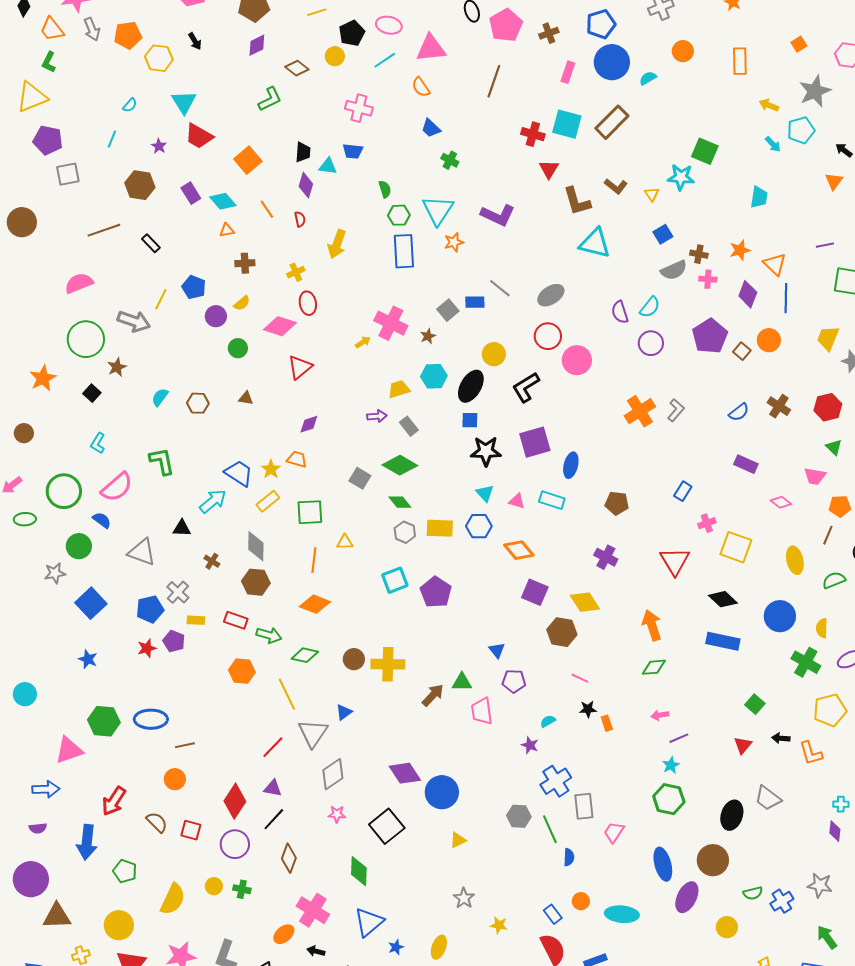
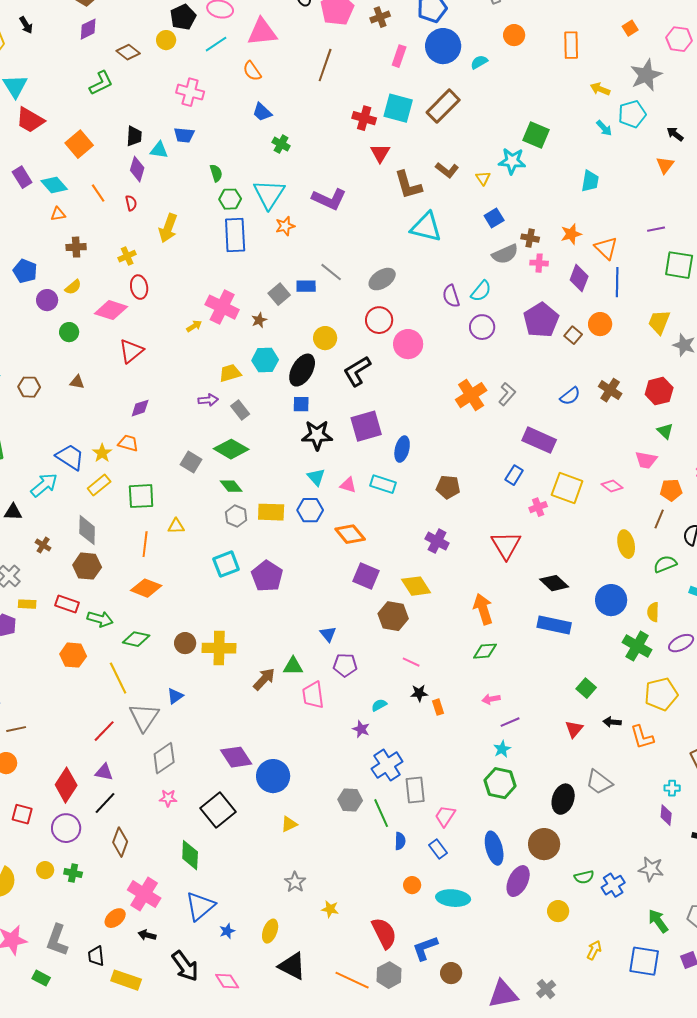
purple rectangle: (746, 464) -> (539, 440), moved, size x1.4
yellow square: (736, 547) -> (567, 488), moved
blue rectangle: (553, 914) -> (438, 849), moved

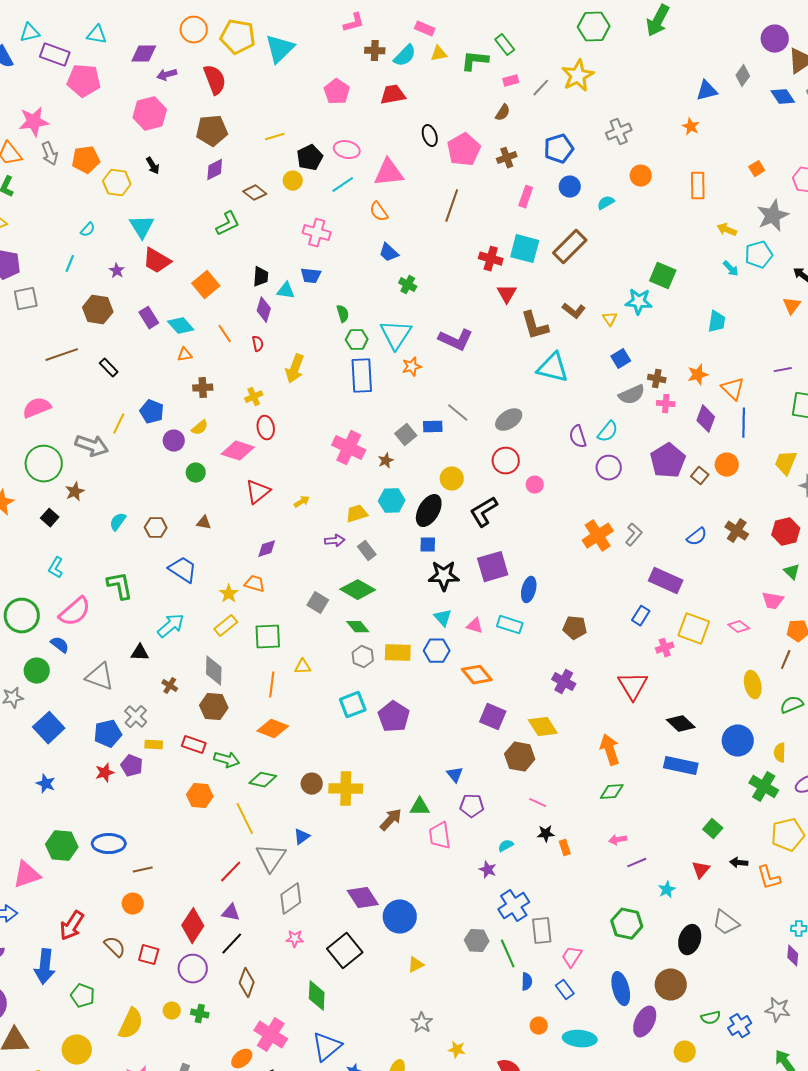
blue circle: (443, 46) -> (570, 187), size x0.6
yellow arrow: (194, 326) -> (302, 502), moved
pink circle: (408, 344) -> (535, 485), size x0.6
blue trapezoid: (70, 457) -> (183, 570), moved
cyan star: (502, 749) -> (667, 890), moved

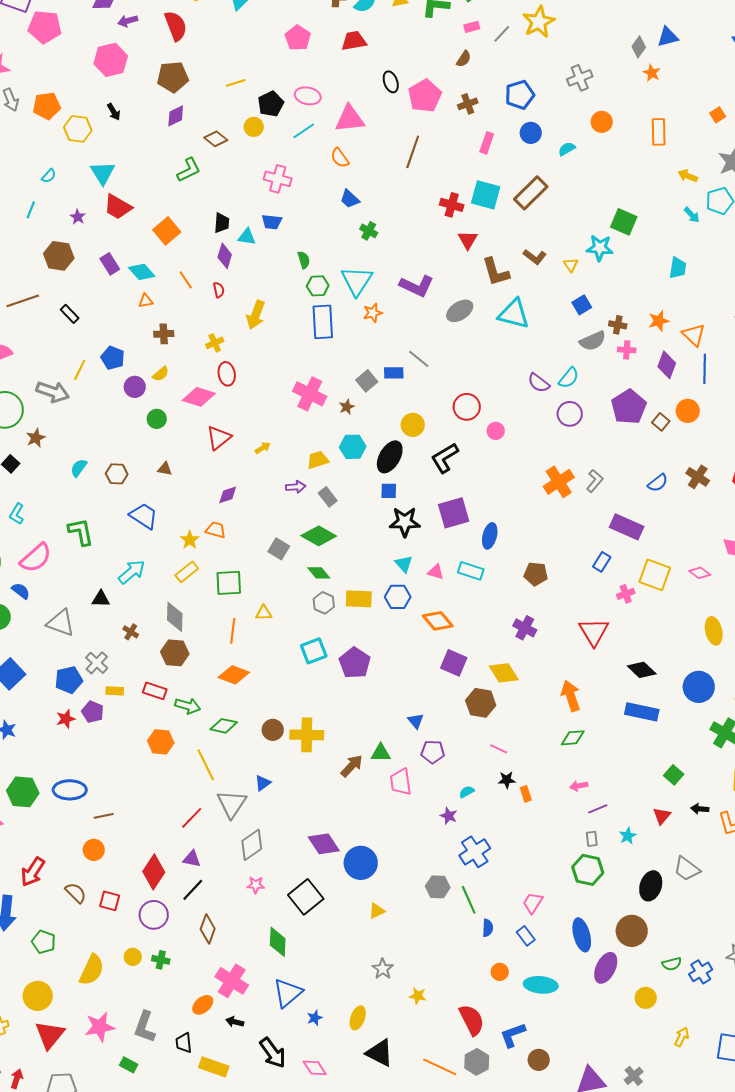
gray diamond: (743, 76) -> (639, 47), moved
gray ellipse: (509, 420) -> (460, 311), moved
purple semicircle: (578, 437) -> (539, 383), turned -35
gray rectangle: (542, 931) -> (592, 839), moved, size x0.6

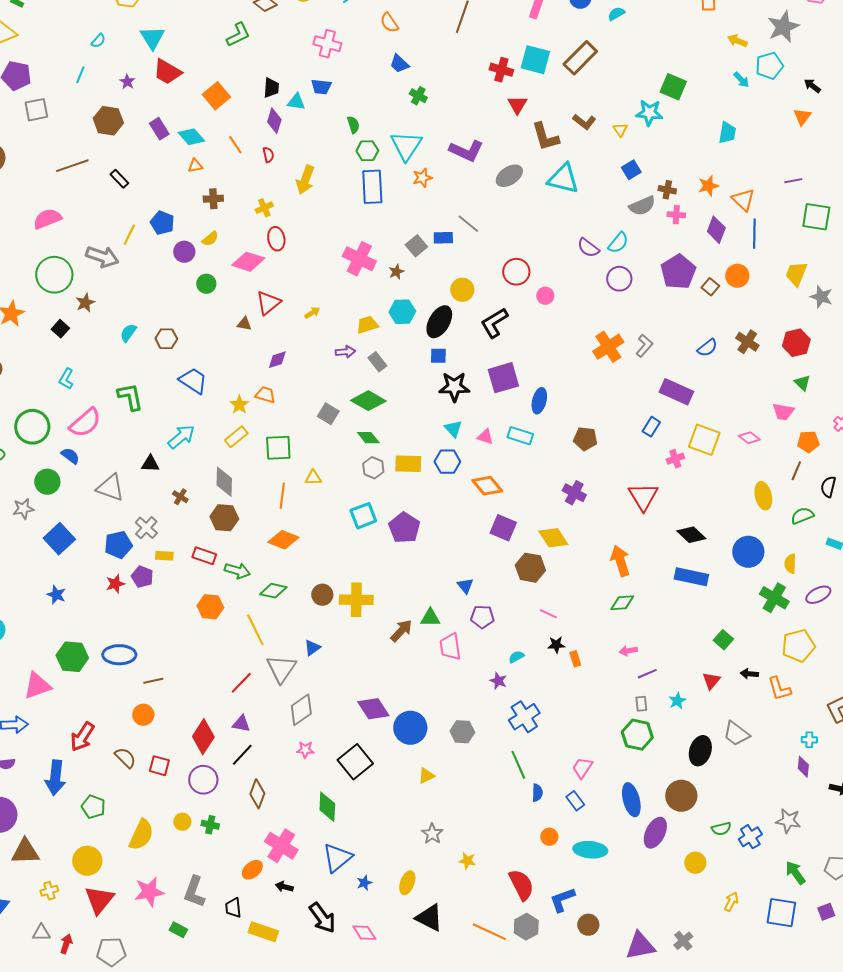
brown triangle: (165, 469) -> (244, 324), moved
gray hexagon: (438, 887) -> (462, 732), moved

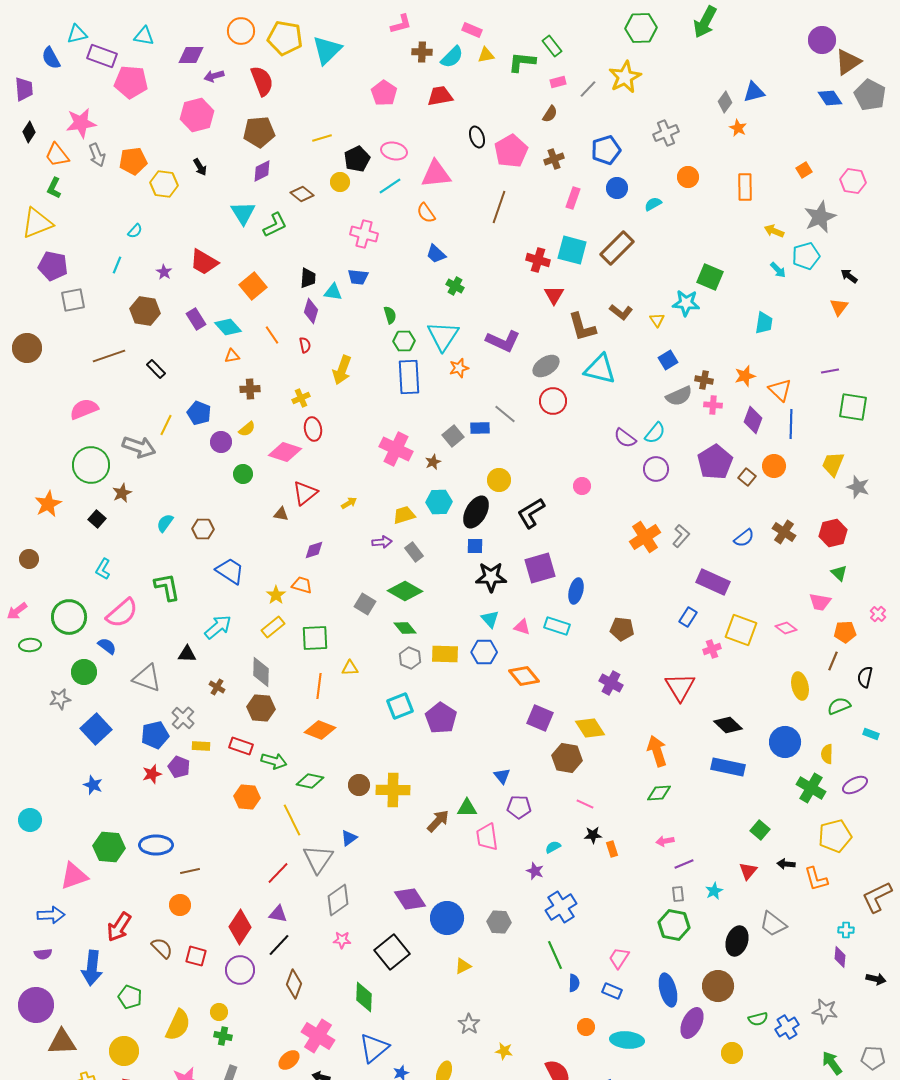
cyan triangle: (152, 38) -> (243, 213), moved
red circle: (516, 272) -> (553, 401), moved
blue rectangle: (575, 801) -> (612, 991), turned -30
green cross: (210, 825) -> (223, 1036), moved

